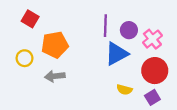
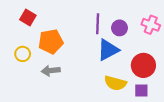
pink cross: (152, 39) -> (151, 25), moved, turned -30
yellow semicircle: (124, 90) -> (115, 83), size x1.5
purple square: (152, 97) -> (141, 90), turned 32

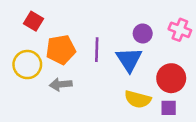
purple line: (98, 24) -> (97, 50), moved
blue triangle: (108, 50) -> (129, 60), turned -35
yellow circle: (23, 54) -> (27, 65), size x1.5

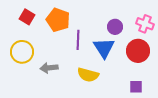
orange pentagon: (61, 50) -> (58, 20), moved, turned 30
red circle: (171, 78) -> (138, 51), moved
yellow semicircle: (138, 99) -> (88, 75), moved

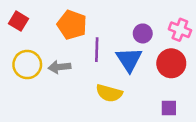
red square: (27, 17) -> (19, 21), moved
gray arrow: (49, 68) -> (60, 67), moved

